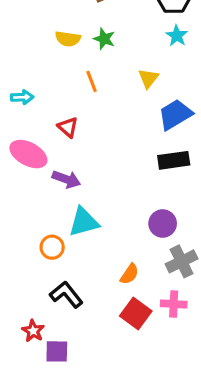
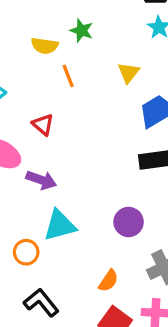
yellow semicircle: (68, 39) -> (45, 46), moved
purple circle: (163, 224) -> (129, 222), moved

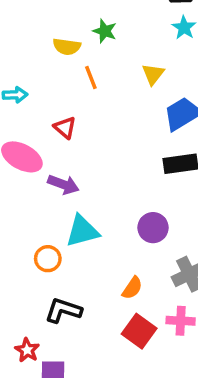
black L-shape: (41, 303) -> (63, 310), turned -33

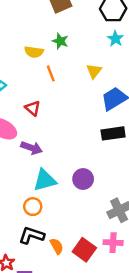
purple circle: (153, 228) -> (83, 179), moved
orange circle: (48, 259) -> (33, 207), moved
orange semicircle: (132, 288) -> (57, 246), moved, turned -63

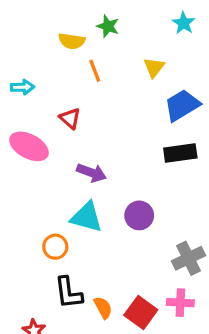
purple arrow: (32, 148) -> (91, 173), moved
cyan triangle: (45, 180) -> (87, 217), turned 30
orange circle: (33, 207) -> (55, 247), moved
black L-shape: (32, 235) -> (68, 293), turned -115

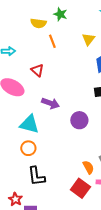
purple circle: (139, 215) -> (79, 120), moved
cyan triangle: (87, 217) -> (29, 124), moved
orange semicircle: (103, 308) -> (88, 167), moved

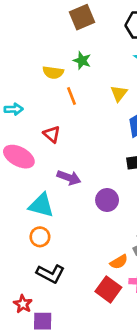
orange semicircle: (88, 167) -> (119, 262), turned 88
black L-shape: (36, 176) -> (50, 274), turned -55

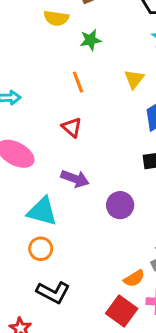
green star: (82, 61) -> (90, 40), turned -30
yellow semicircle: (53, 72) -> (56, 18), moved
red triangle: (52, 134) -> (72, 127), moved

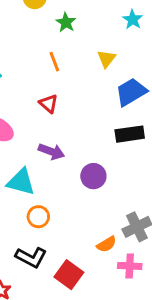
green star: (90, 40) -> (66, 22), turned -30
orange circle: (41, 249) -> (38, 217), moved
red square: (122, 311) -> (69, 275), moved

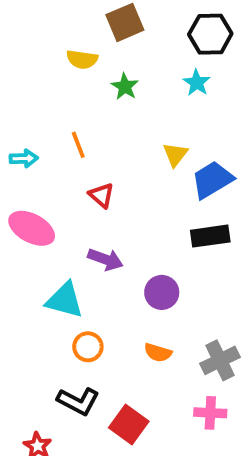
cyan star: (133, 20) -> (197, 83), moved
yellow triangle: (106, 59) -> (175, 155), moved
orange line: (54, 62) -> (78, 145), moved
orange semicircle: (106, 244) -> (158, 353), moved, turned 48

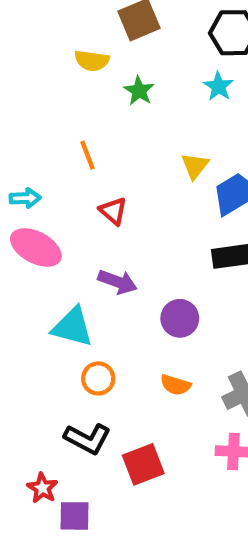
cyan arrow: (24, 158) -> (25, 198), moved
red square: (129, 424) -> (143, 464), turned 33

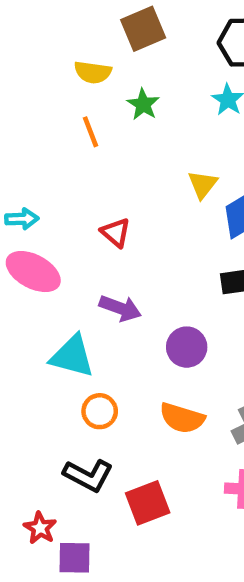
orange line: (87, 155) -> (90, 132), moved
orange semicircle: (175, 385) -> (182, 418), size x1.4

